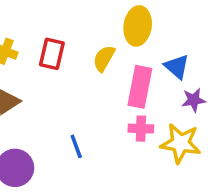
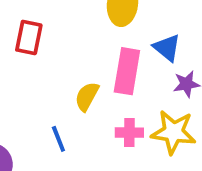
yellow semicircle: (104, 58) -> (87, 96), moved
pink cross: (141, 129) -> (129, 133), moved

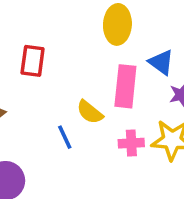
yellow semicircle: (87, 96) -> (90, 112), turned -76
blue line: (58, 139) -> (65, 137), moved

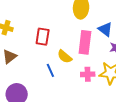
red rectangle: (33, 61) -> (43, 37), moved

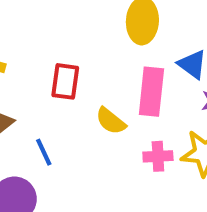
blue line: (50, 70) -> (44, 152), moved

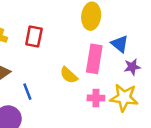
red rectangle: (65, 81) -> (34, 37), moved

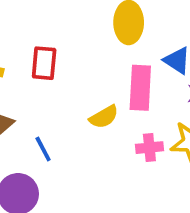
yellow semicircle: (69, 75) -> (104, 117), turned -66

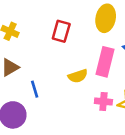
red rectangle: (44, 63) -> (61, 31), moved

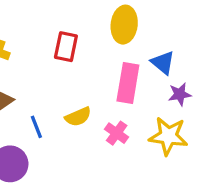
yellow semicircle: (78, 76) -> (78, 117), moved
pink cross: (103, 102) -> (117, 133), moved, turned 35

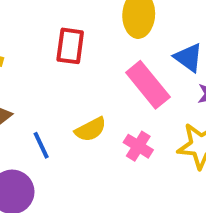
pink rectangle: (128, 83) -> (148, 85), turned -45

